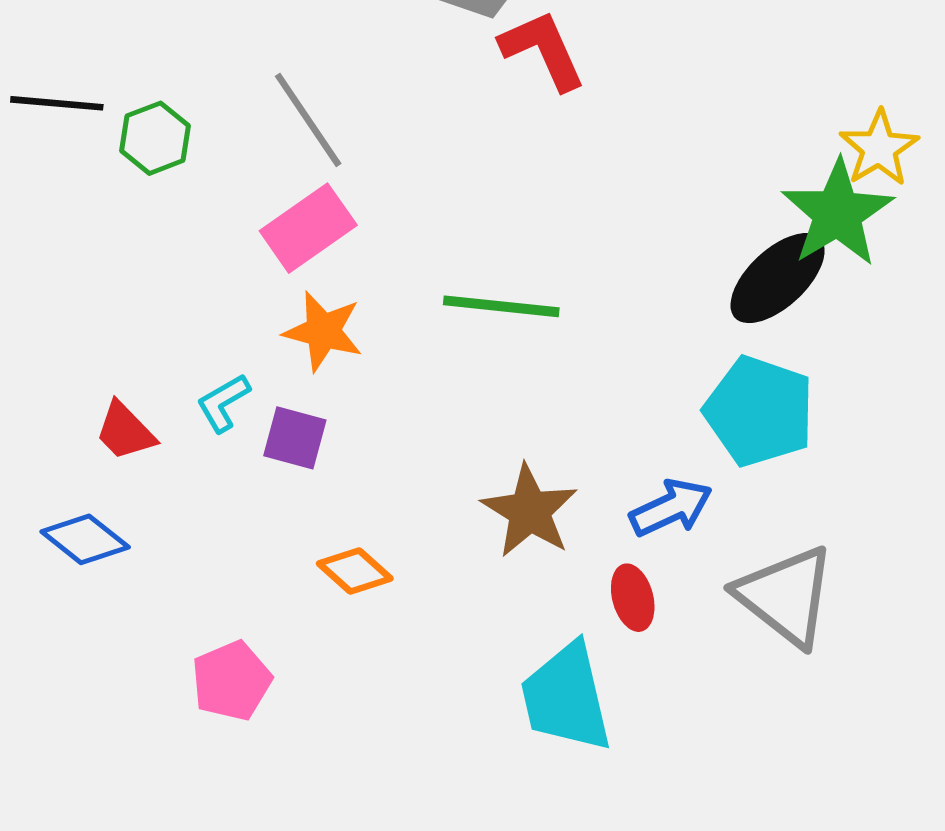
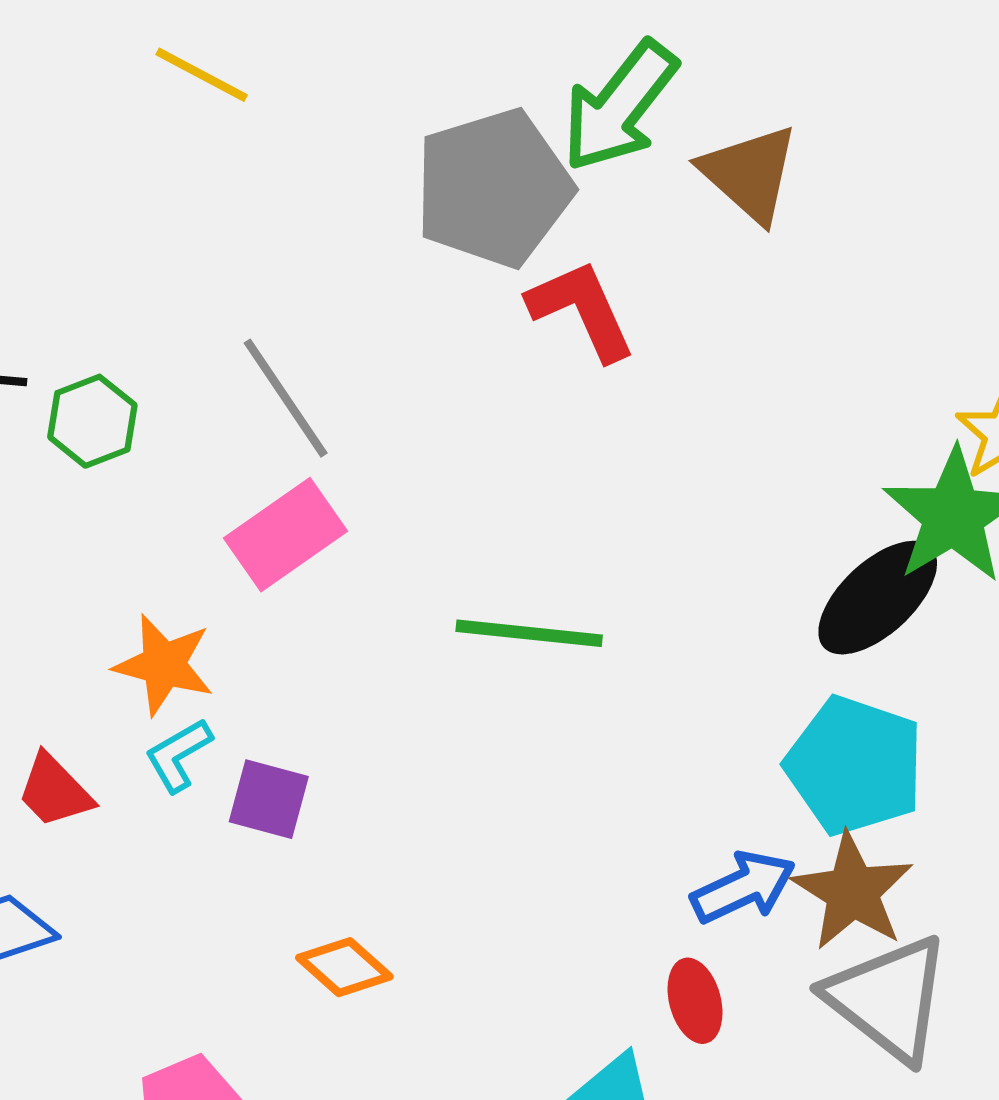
orange star: (323, 331) -> (164, 665), moved
brown star: (530, 511) -> (852, 892), moved

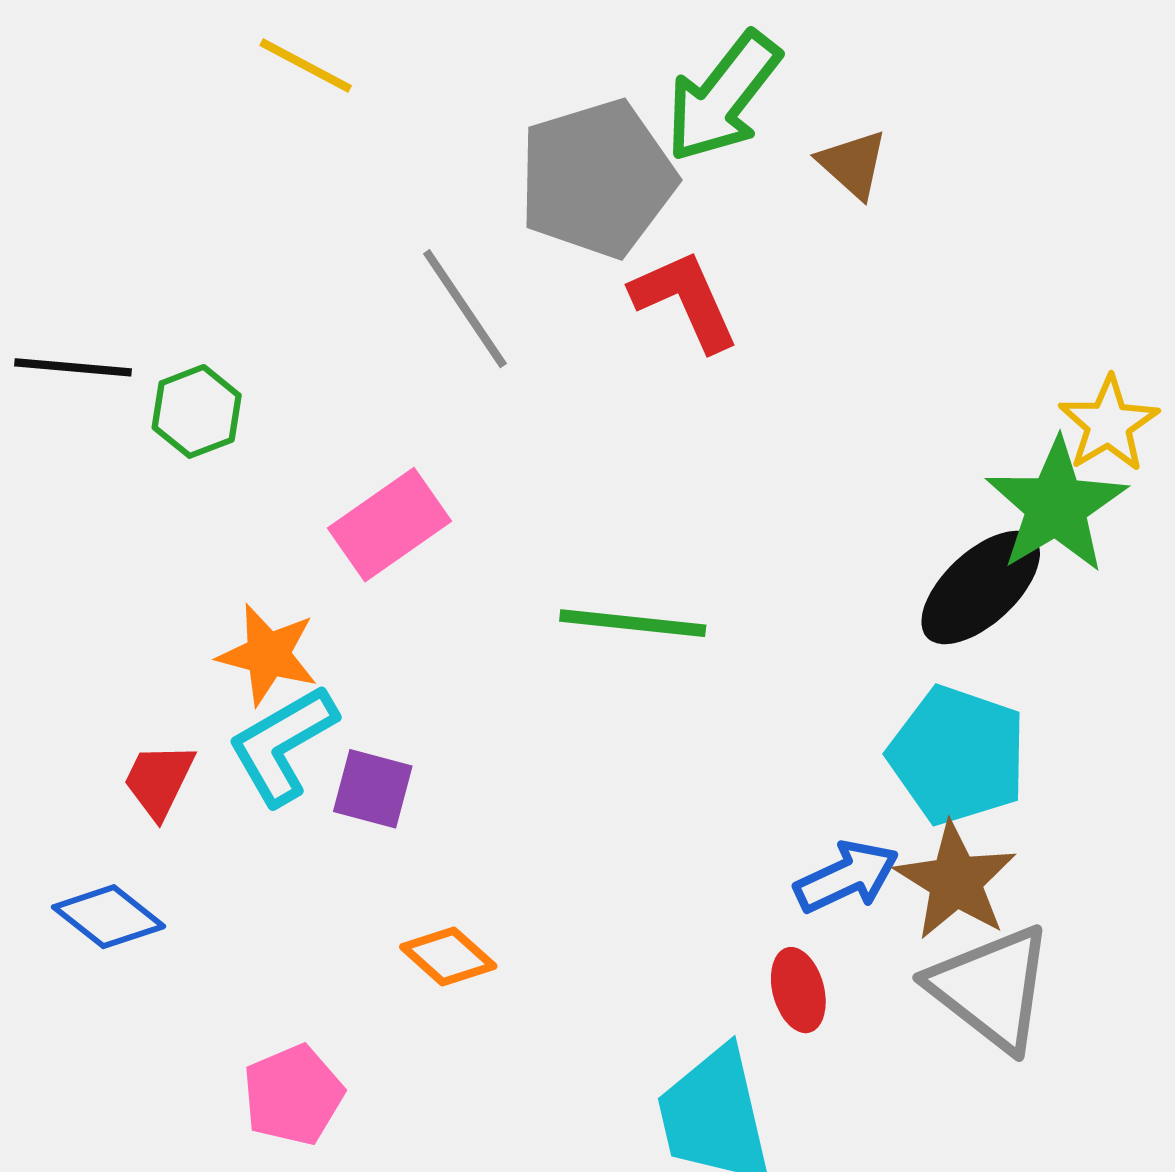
brown triangle: (750, 173) -> (853, 164), size x0.7
gray line: (286, 398) -> (465, 309), moved
cyan L-shape: (178, 755) -> (283, 745), size x1.6
red trapezoid: (55, 791) -> (159, 780), turned 70

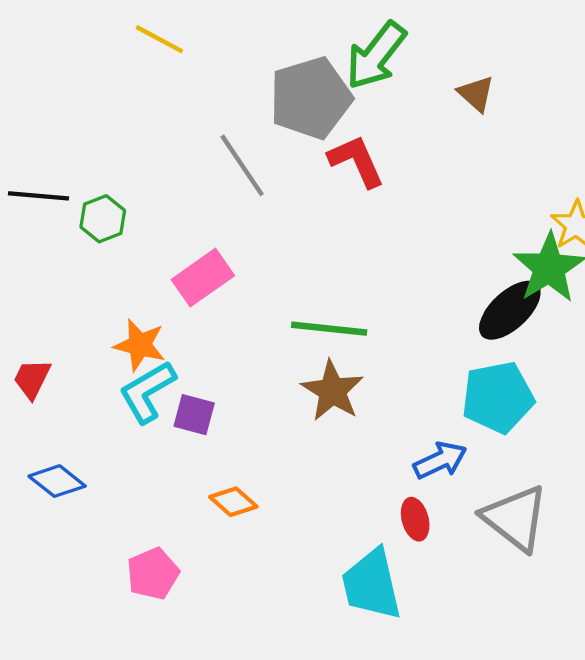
brown triangle: (853, 164) -> (476, 94), moved
cyan pentagon: (958, 755) -> (498, 397), turned -30
red trapezoid: (159, 780) -> (32, 379), moved
brown star: (956, 881) -> (332, 391), moved

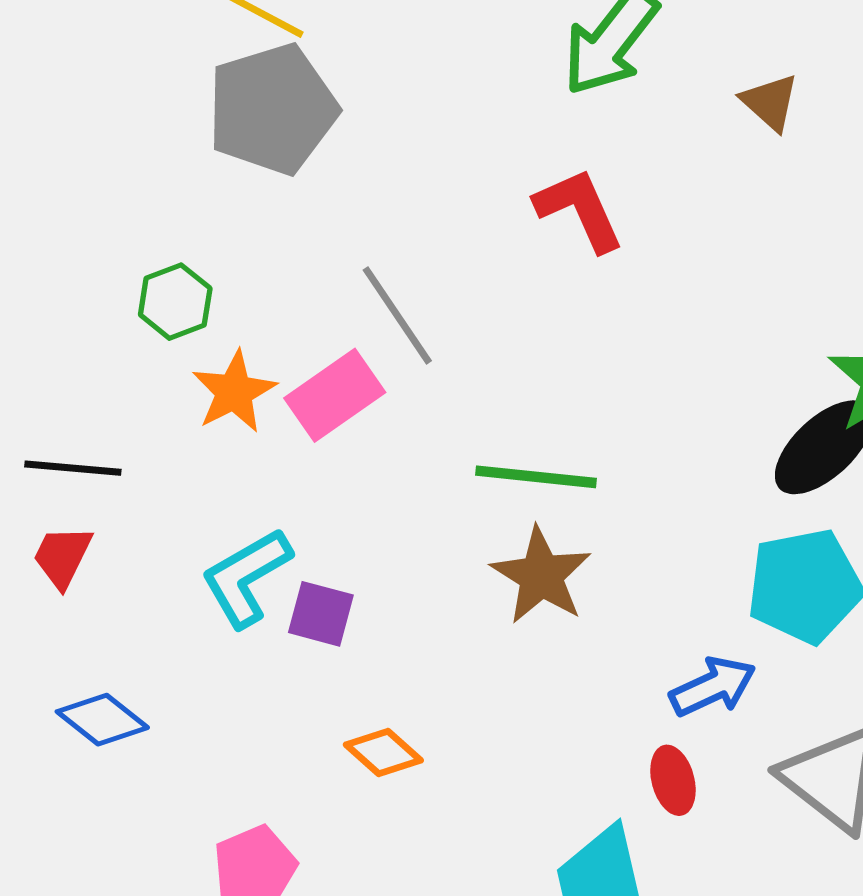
gray pentagon: (311, 98) -> (272, 109), moved
gray line: (242, 165) -> (397, 315), moved
black line: (39, 196) -> (73, 468), moved
orange star: (140, 345) -> (234, 392), moved, turned 30

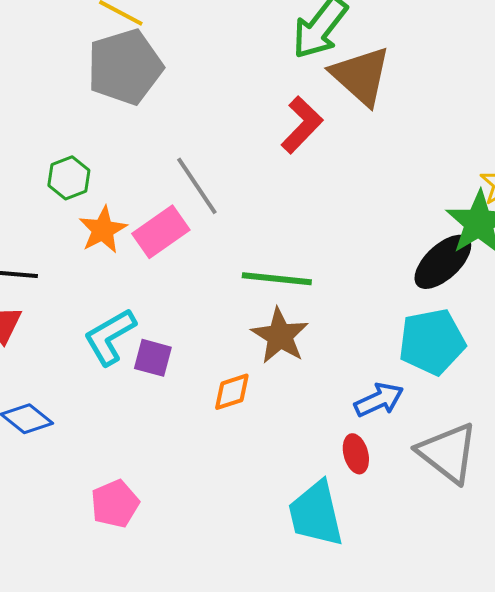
brown triangle: (770, 102) -> (361, 76), moved, size x1.8
red L-shape: (579, 210) -> (302, 125), turned 68
orange diamond: (383, 753) -> (232, 392), moved, turned -60

